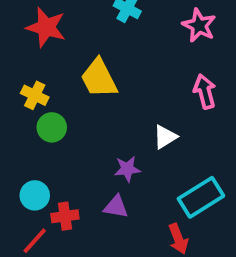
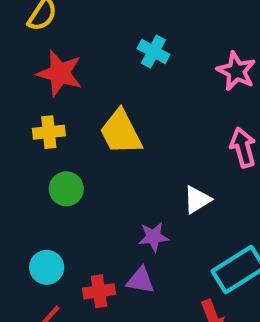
yellow cross: (35, 95) -> (49, 132), moved, turned -32
red cross: (65, 216) -> (99, 291), moved

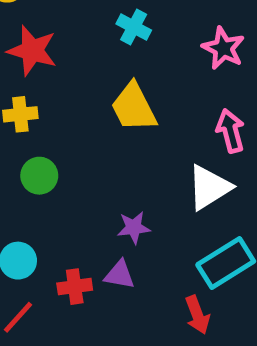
yellow trapezoid: (121, 132) -> (134, 107), moved
white triangle: (197, 200) -> (209, 187), moved, size x1.5

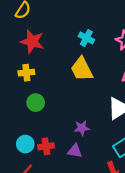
cyan cross: (134, 27) -> (86, 38), moved
red cross: (75, 287) -> (46, 146), moved

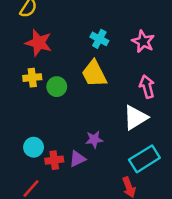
green circle: (36, 103) -> (57, 87), moved
cyan circle: (25, 144) -> (34, 147), moved
purple triangle: (75, 151) -> (77, 159), moved, turned -35

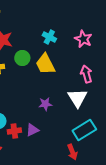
green circle: (57, 87) -> (22, 58), moved
white triangle: (135, 118) -> (77, 98), turned -30
purple star: (94, 139) -> (45, 104), moved

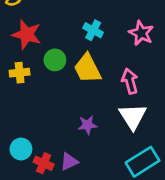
pink arrow: (86, 74) -> (130, 81), moved
red cross: (14, 131) -> (44, 163), turned 32

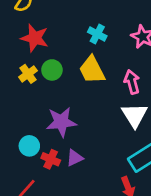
green circle: (55, 60) -> (52, 70), moved
yellow cross: (20, 73) -> (28, 74), turned -30
purple star: (87, 125) -> (61, 122), moved, size x1.6

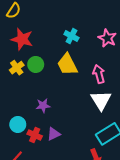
purple star: (61, 122) -> (43, 106), size x0.6

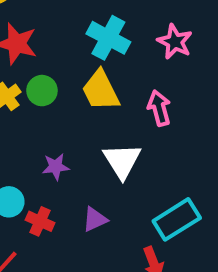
cyan cross: (71, 36) -> (108, 38), size x1.5
white triangle: (101, 100) -> (122, 161), moved
purple triangle: (54, 134) -> (95, 219), moved

